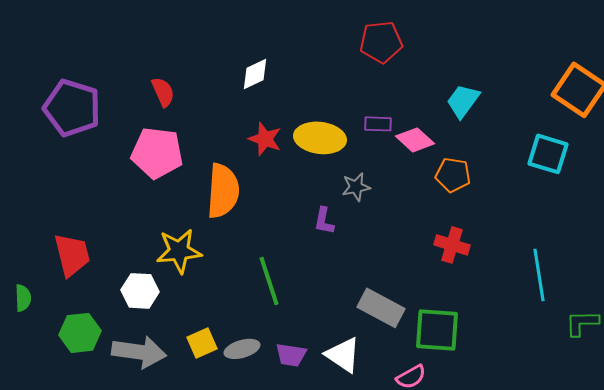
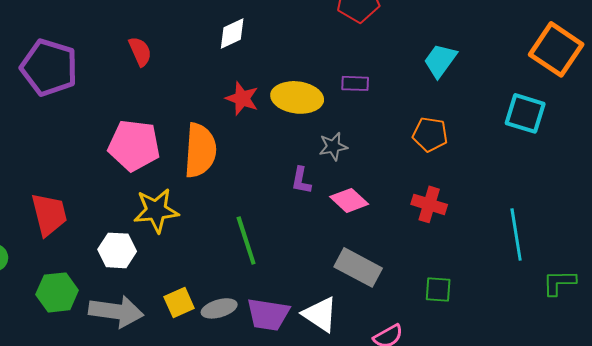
pink diamond: (415, 140) -> (349, 200), moved
pink pentagon: (157, 153) -> (134, 145), moved
green square: (437, 330) -> (438, 289), moved, size x0.6
purple trapezoid: (291, 355) -> (268, 314), size x1.4

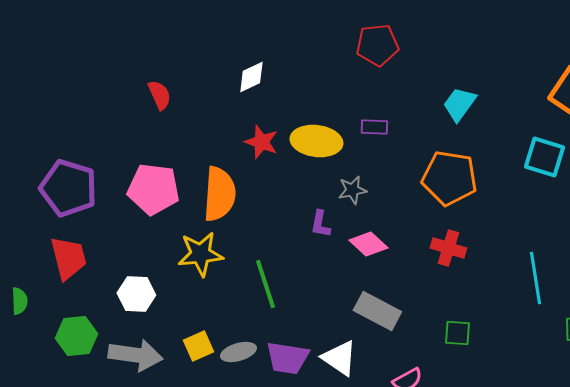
purple pentagon: (49, 67) -> (68, 188), moved
orange pentagon: (430, 134) -> (449, 178), size x1.6
yellow star: (156, 210) -> (200, 254), moved

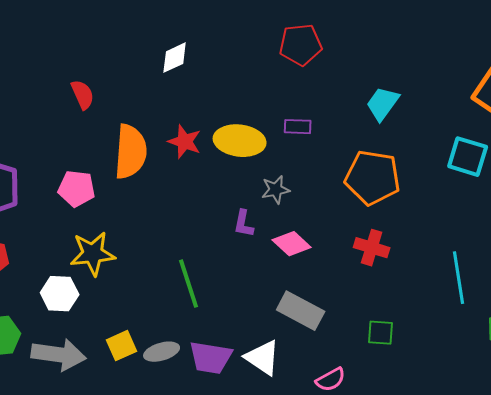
white diamond: (251, 77) -> (175, 58), moved
pink pentagon: (153, 189) -> (77, 189), size x0.7
orange semicircle: (219, 194) -> (131, 152), moved
yellow star: (200, 254) -> (93, 254), moved

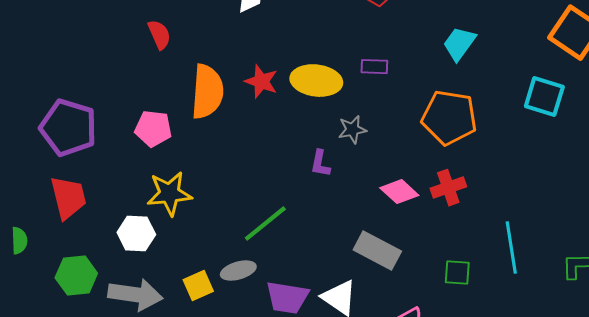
pink diamond: (292, 244) -> (399, 192), moved
red cross: (372, 248) -> (448, 188), turned -36
cyan line: (459, 278) -> (511, 248), moved
green line: (189, 284) -> (265, 224), turned 69
gray ellipse: (162, 352) -> (238, 271), moved

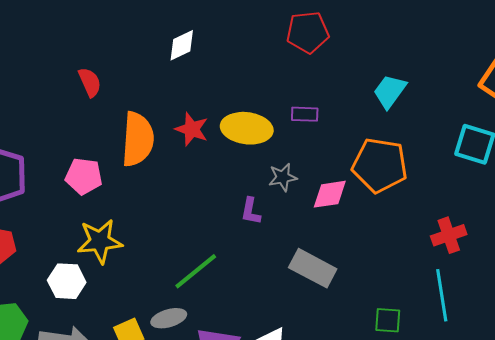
red cross: (448, 188) -> (449, 235), moved
pink diamond: (399, 192) -> (330, 194), moved, turned -51
gray rectangle: (377, 251) -> (313, 268), moved

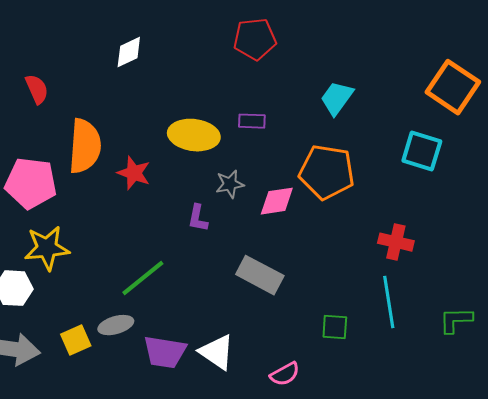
red star: (192, 129) -> (134, 173), moved
pink pentagon: (84, 176) -> (31, 183), size x1.4
red cross: (449, 235) -> (396, 242), turned 32

